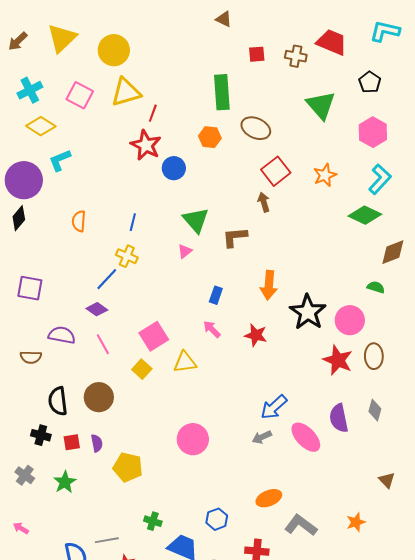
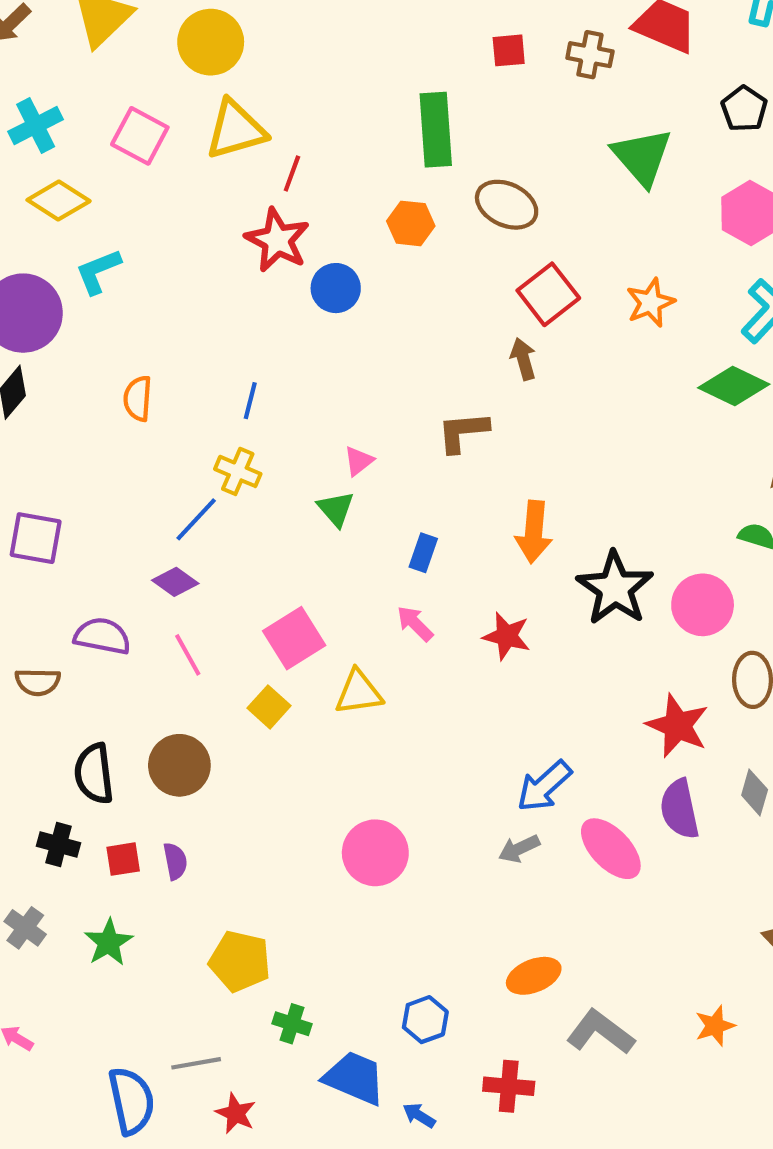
green triangle: (196, 220) -> (336, 509), moved, size x0.7
red star: (338, 360) -> (678, 726), moved
yellow pentagon: (128, 467) -> (240, 961), moved

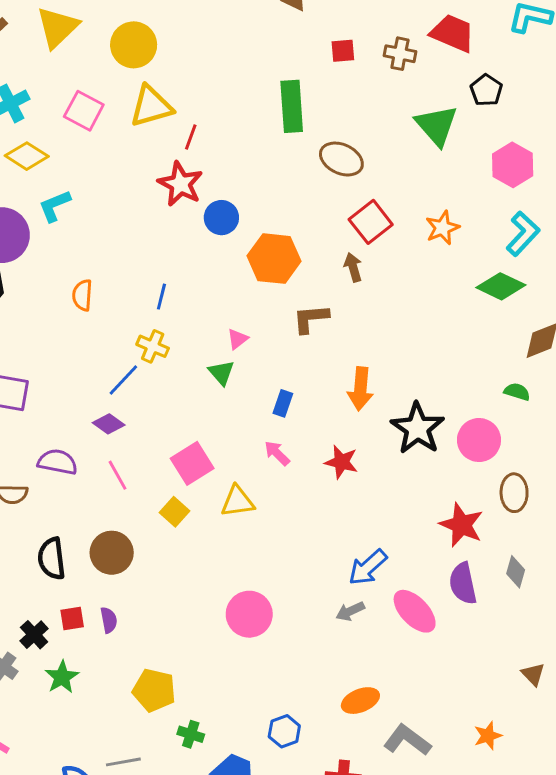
black pentagon: (744, 109) -> (486, 90), moved
orange hexagon: (411, 223) -> (274, 259), moved, size x1.6
black cross: (59, 844) -> (34, 635), moved, turned 32

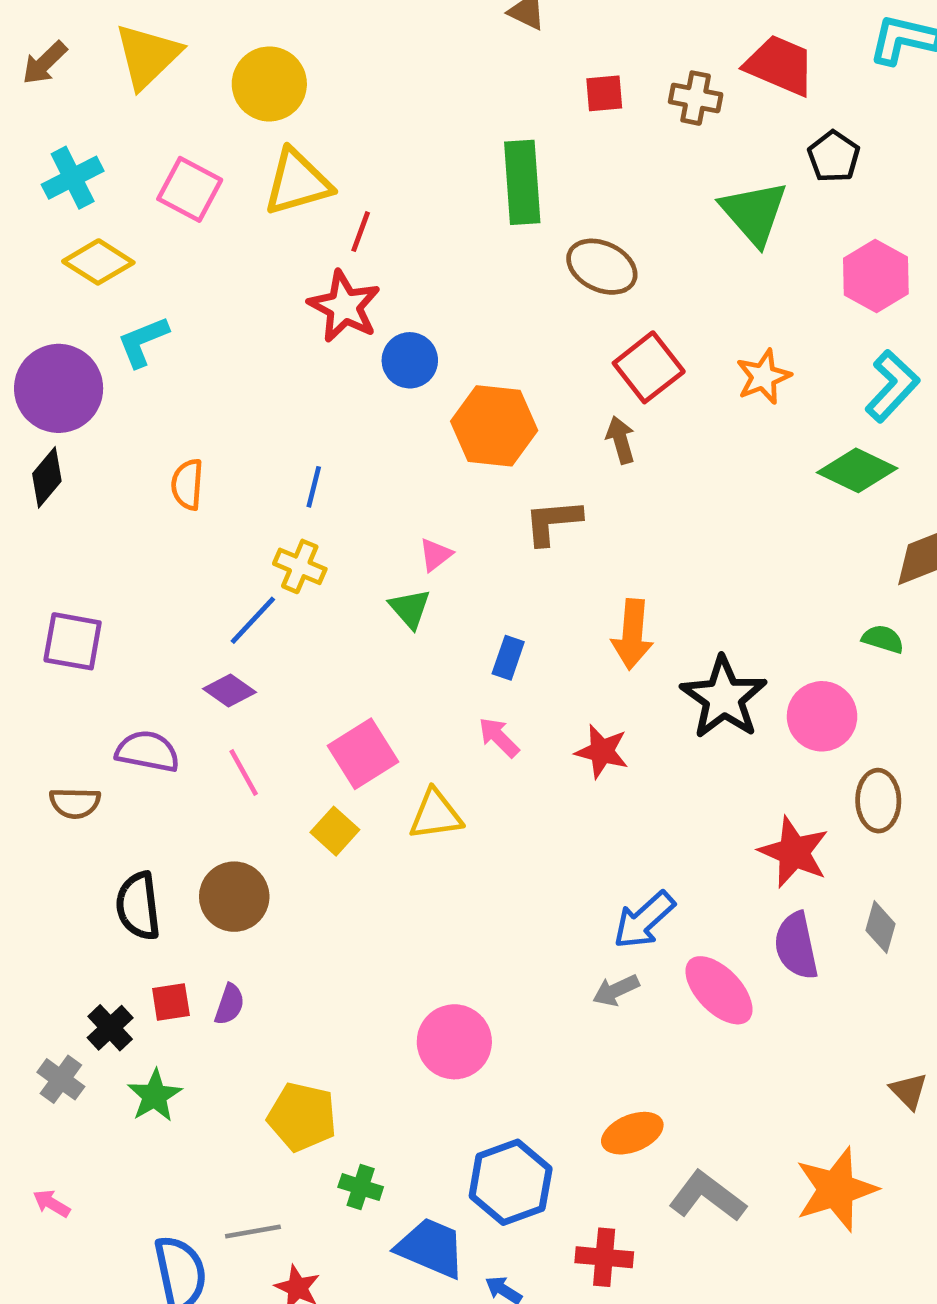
pink circle: (249, 614) -> (454, 1042), moved
purple semicircle: (109, 620) -> (230, 1004), turned 30
blue hexagon: (284, 731) -> (511, 1182), size x1.6
orange star: (488, 736) -> (836, 1189), size x1.8

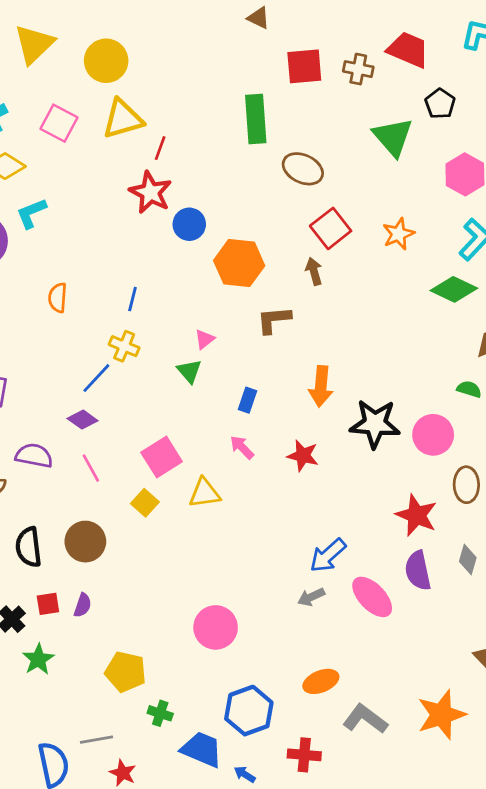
red square: (604, 93) -> (304, 66), size x1.6
black star: (724, 698) -> (375, 424), turned -30

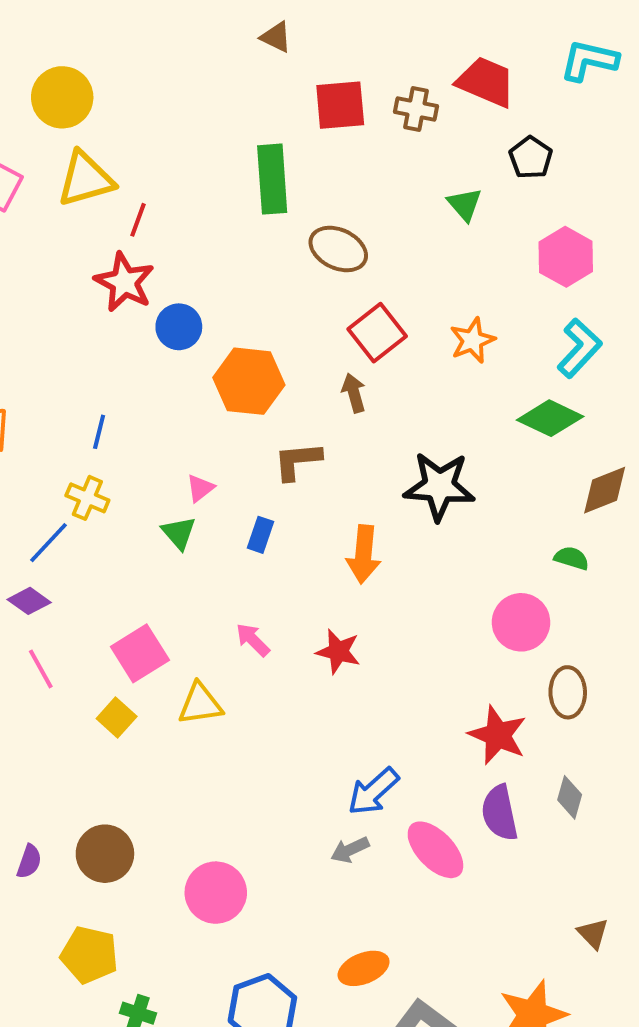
green triangle: (393, 137) -> (465, 204), size x0.6
blue rectangle: (247, 400) -> (260, 535), moved
black star: (375, 424) -> (439, 486), moved
brown circle: (85, 542) -> (105, 854), moved

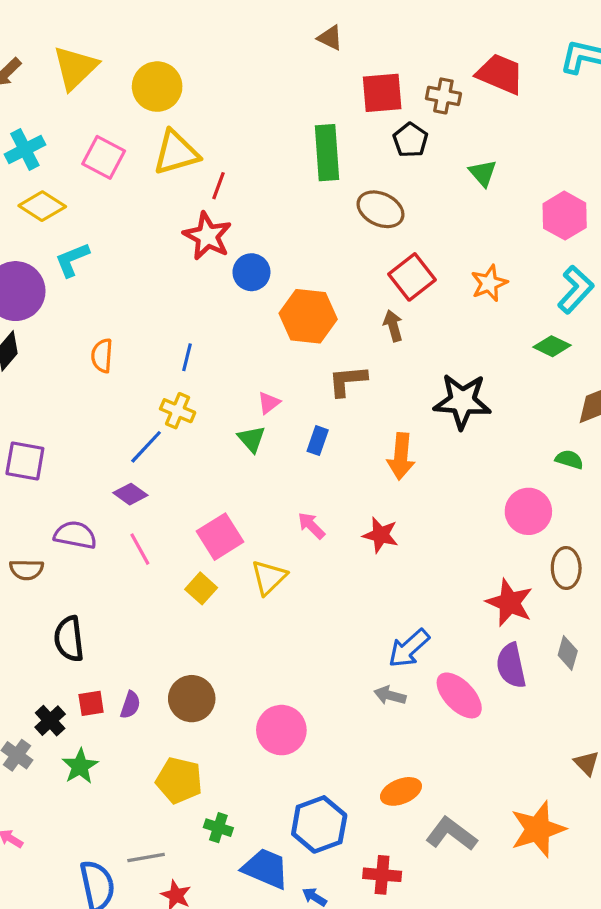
black pentagon: (531, 158) -> (410, 140), moved
green diamond: (550, 418) -> (552, 346), size x0.7
yellow triangle: (200, 704) -> (269, 577), turned -36
gray arrow: (350, 850) -> (390, 695), turned 40

